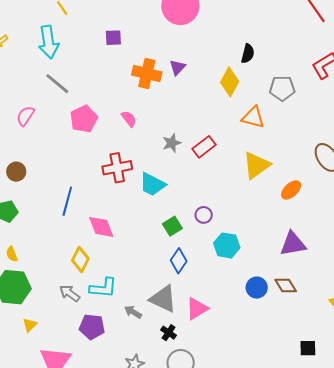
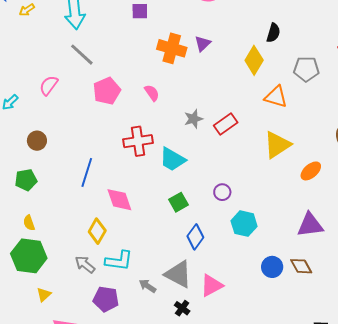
green square: (172, 226) -> (179, 202), moved

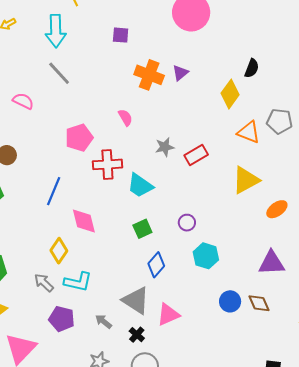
gray pentagon: (306, 69) -> (279, 121), moved
pink semicircle: (49, 85) -> (23, 101), turned 75
pink pentagon: (107, 91) -> (79, 138), moved
gray arrow: (148, 286) -> (104, 322), moved

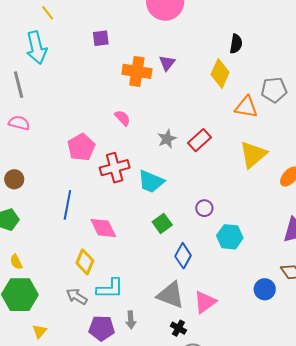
gray line: (59, 73) -> (19, 85), moved, turned 40
blue circle: (230, 301) -> (265, 289), moved
gray arrow: (104, 322) -> (131, 320), moved, turned -120

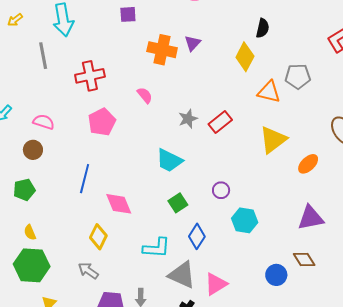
pink semicircle: (19, 123) -> (44, 122), moved
red cross: (115, 168) -> (90, 76), moved
cyan L-shape: (110, 289) -> (157, 248), moved

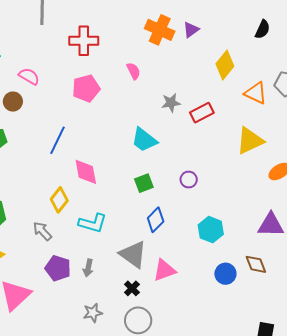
yellow diamond: (245, 57) -> (225, 65), moved
cyan hexagon: (245, 220) -> (211, 230), moved
cyan L-shape: (157, 248) -> (93, 223), moved

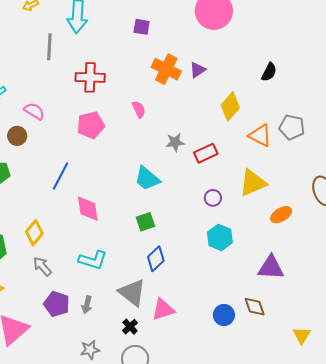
purple circle: (189, 180) -> (213, 198), moved
yellow diamond: (59, 200) -> (34, 233), moved
cyan hexagon: (211, 230) -> (220, 237), moved

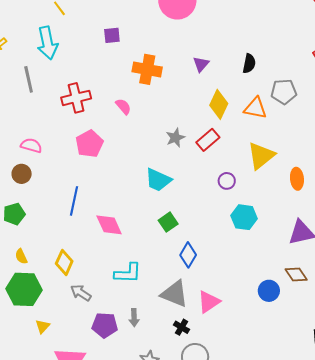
purple triangle: (198, 70) -> (201, 64), moved
black semicircle: (269, 72) -> (249, 64), moved
yellow diamond: (230, 106) -> (219, 104), moved
pink semicircle: (139, 109) -> (123, 106), moved
orange ellipse: (281, 215) -> (297, 179), turned -50

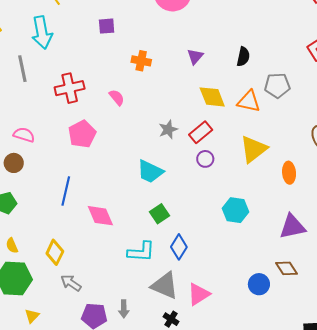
orange cross: (147, 69) -> (141, 61), size x0.7
yellow diamond: (219, 104) -> (212, 97), turned -48
purple circle: (227, 181) -> (205, 159), moved
cyan L-shape: (128, 273) -> (141, 252), moved

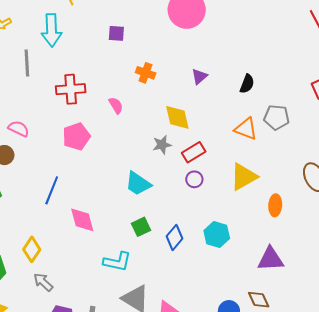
yellow diamond: (212, 97) -> (177, 117), moved
blue diamond: (179, 247) -> (175, 237), moved

